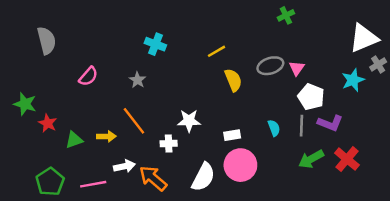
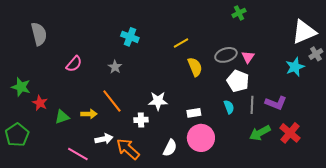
white pentagon: (311, 97) -> (238, 81), moved
white semicircle: (203, 177) -> (170, 148), size x0.7
green pentagon: (50, 182) -> (17, 135), moved
pink line: (93, 184) -> (78, 154), turned 40

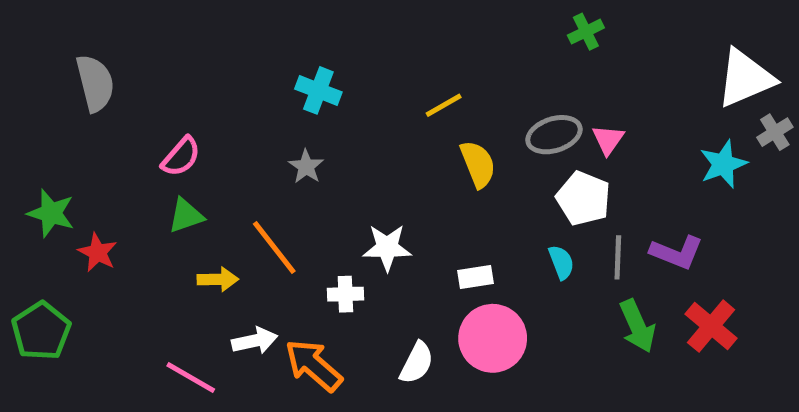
gray star: (115, 67) -> (306, 167), moved
green triangle: (62, 117) -> (186, 216), moved
green arrow: (260, 133) -> (637, 326), turned -85

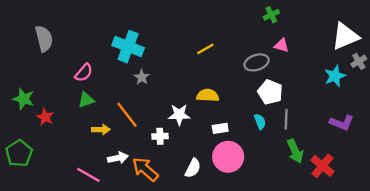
cyan cross: (318, 90) -> (128, 47), moved, size x1.5
pink triangle: (608, 140) -> (282, 45), moved, turned -49
yellow semicircle: (478, 164) -> (208, 95), moved, turned -65
purple L-shape: (677, 252) -> (342, 123), moved
red cross: (711, 326) -> (322, 166), moved

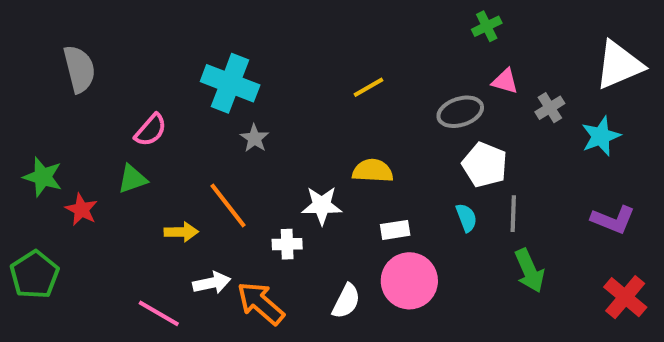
gray cross: (359, 61) -> (550, 108), moved
green triangle: (86, 100) -> (132, 179), moved
red cross: (322, 166) -> (625, 297), moved

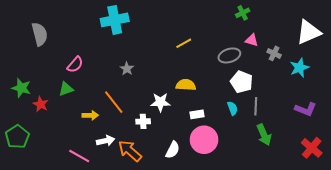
cyan cross: (230, 83) -> (115, 20), moved, turned -32
gray cross: (550, 108) -> (274, 53), turned -32

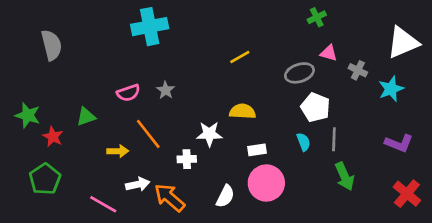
pink semicircle: (75, 65) -> (128, 93), moved, turned 30
green pentagon: (17, 137) -> (45, 179), moved

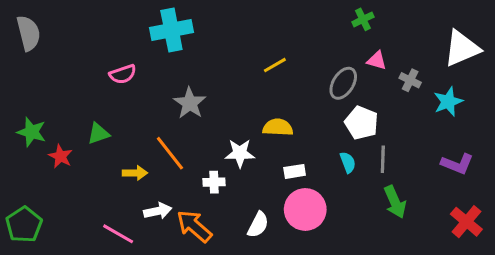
gray semicircle: (52, 45) -> (28, 33), moved
gray ellipse: (299, 73) -> (343, 83), turned -40
gray star: (166, 90) -> (190, 103), size x1.5
pink semicircle: (128, 93) -> (123, 74), moved
green pentagon: (45, 179) -> (24, 225), moved

